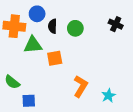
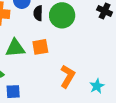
green circle: (75, 28) -> (62, 15), size x1.5
green triangle: (33, 45) -> (15, 48), moved

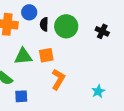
black cross: (105, 11) -> (102, 31), moved
orange L-shape: (68, 76) -> (58, 79), moved

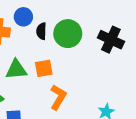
black cross: (102, 31) -> (111, 40), size x1.5

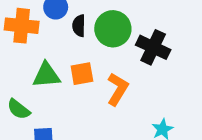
black cross: (111, 40) -> (153, 47), moved
orange L-shape: (58, 97) -> (118, 89), moved

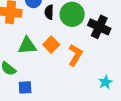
orange square: (82, 74) -> (51, 45), turned -35

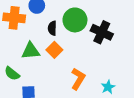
black semicircle: (49, 12) -> (52, 28), moved
orange L-shape: (75, 55) -> (78, 79), moved

